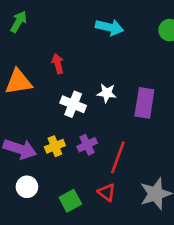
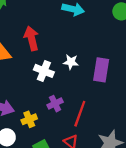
red arrow: (58, 64) -> (31, 38), size x1.5
yellow cross: (55, 146) -> (29, 119), moved

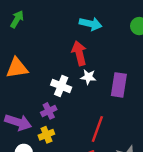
red arrow: (31, 38) -> (79, 53), moved
purple cross: (55, 104) -> (49, 111), moved

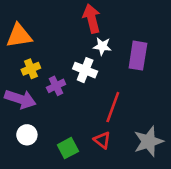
white cross: (61, 86) -> (85, 70), moved
yellow cross: (46, 135) -> (31, 69), moved

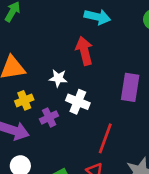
white star: (102, 46) -> (58, 78), moved

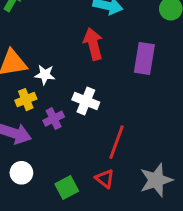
white star: (58, 78) -> (45, 75), moved
purple rectangle: (130, 87) -> (144, 59), moved

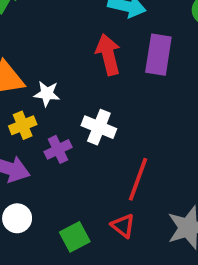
purple rectangle: (144, 59) -> (158, 55), moved

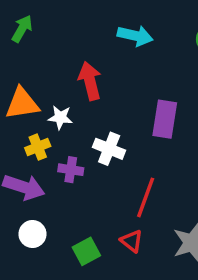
red arrow: (108, 55) -> (90, 81), moved
purple rectangle: (158, 55) -> (165, 119), moved
purple cross: (58, 149) -> (71, 170), turned 35

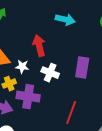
white cross: (109, 149) -> (50, 73), moved
purple cross: (71, 170) -> (28, 97), size x1.6

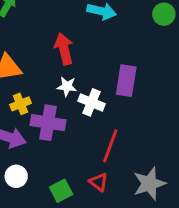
white star: (22, 67) -> (67, 86), moved
white cross: (50, 73) -> (91, 102), moved

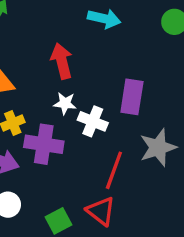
red triangle: (99, 182) -> (101, 211), size x1.4
gray star: (149, 184) -> (158, 147), moved

